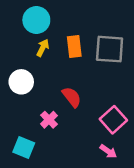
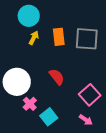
white circle: (21, 82) -> (17, 82), moved, size x1.4
pink cross: (49, 120) -> (30, 104), moved
cyan square: (24, 147) -> (49, 117), moved, turned 30

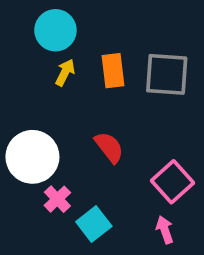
pink arrow: (86, 120) -> (165, 230), turned -144

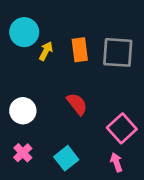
cyan circle: (55, 30) -> (24, 32), moved
white circle: (32, 157) -> (23, 111), size x0.7
pink cross: (57, 199) -> (23, 153), moved

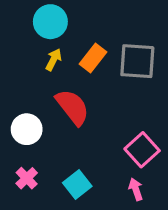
cyan circle: (24, 32) -> (50, 22), moved
orange rectangle: (80, 50) -> (93, 58), turned 45
red semicircle: (77, 104) -> (73, 107), moved, size x1.4

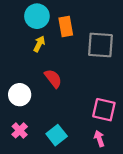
orange rectangle: (93, 58) -> (66, 27), moved, turned -48
red semicircle: (73, 107) -> (53, 79), size x0.7
pink square: (142, 150) -> (104, 110), turned -35

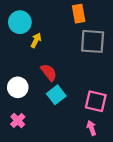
cyan circle: (37, 16) -> (20, 22), moved
orange rectangle: (66, 27) -> (79, 14), moved
cyan square: (57, 135) -> (56, 95), moved

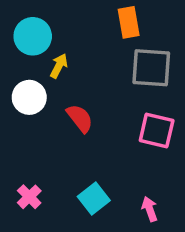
white circle: (18, 87) -> (29, 97), moved
cyan square: (56, 95) -> (94, 199), moved
pink square: (96, 101) -> (157, 130), moved

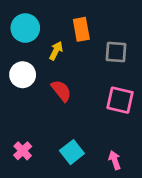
orange rectangle: (129, 22) -> (81, 29), moved
yellow arrow: (59, 66) -> (56, 51), moved
gray square: (151, 68) -> (116, 52), size x0.7

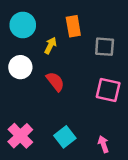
pink cross: (23, 151) -> (20, 136), size x1.5

